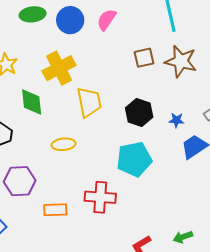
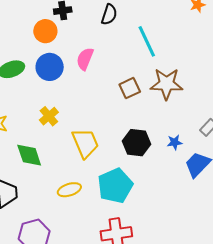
yellow cross: (59, 68) -> (49, 116), size x0.6
cyan pentagon: (134, 159) -> (115, 186), moved

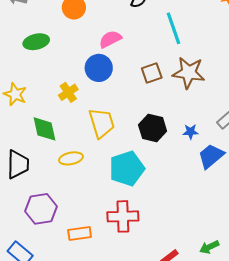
pink semicircle: (85, 59) -> (110, 39), turned 35
blue circle: (50, 67) -> (99, 68), moved
yellow ellipse: (69, 190) -> (71, 158), moved

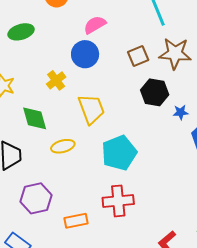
black hexagon: (153, 128) -> (155, 92), moved

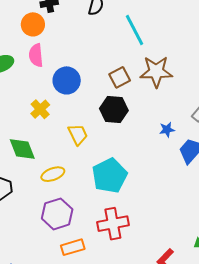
pink semicircle: (95, 25) -> (36, 55), moved, turned -60
black hexagon: (155, 92) -> (114, 109), moved
yellow trapezoid: (91, 109) -> (78, 134), size x0.7
purple hexagon: (36, 198) -> (57, 214), moved

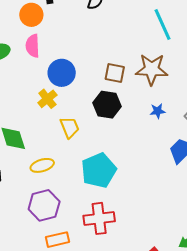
cyan line: (135, 30) -> (162, 24), moved
brown square: (120, 77) -> (115, 73), turned 35
yellow cross: (40, 109) -> (47, 99), moved
blue star: (167, 130) -> (158, 111), moved

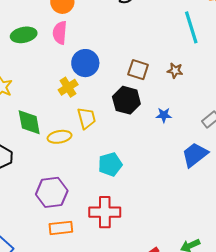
brown star: (152, 69) -> (175, 71), size x0.5
blue star: (158, 111) -> (164, 115), moved
yellow ellipse: (42, 165) -> (60, 137), moved
cyan pentagon: (99, 170) -> (110, 164), size x0.7

